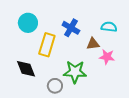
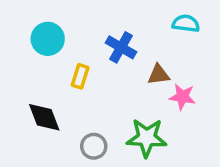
cyan semicircle: (109, 27) -> (186, 23), moved
yellow rectangle: (47, 45) -> (80, 76), size x0.6
green star: (75, 72) -> (147, 138), moved

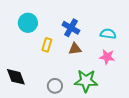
cyan semicircle: (186, 23) -> (108, 34), moved
brown triangle: (159, 75) -> (75, 49), moved
black diamond: (44, 117) -> (16, 77), moved

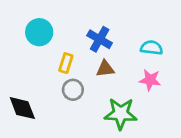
gray circle: (55, 86) -> (73, 90), moved

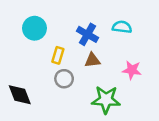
cyan semicircle: (152, 48) -> (122, 27), moved

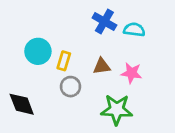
cyan circle: (34, 28) -> (38, 51), moved
blue cross: (87, 34) -> (104, 21), moved
pink star: (132, 70) -> (132, 73), moved

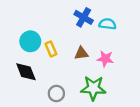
yellow rectangle: (64, 61) -> (51, 49), turned -40
gray circle: (70, 87) -> (56, 94), moved
black diamond: (22, 104) -> (26, 72), moved

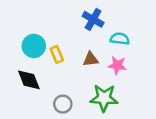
cyan semicircle: (107, 24) -> (120, 39), moved

